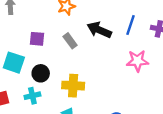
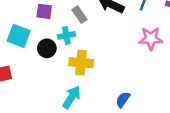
cyan cross: (32, 96) -> (66, 35), moved

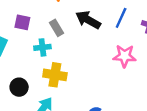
black circle: (47, 48) -> (19, 87), moved

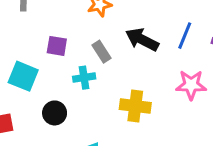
yellow cross: (55, 75) -> (135, 106), moved
black circle: (19, 87) -> (55, 113), moved

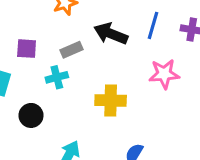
gray rectangle: (101, 52) -> (72, 50), turned -75

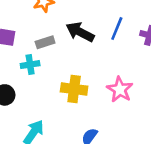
pink star: (164, 74) -> (120, 89), moved, turned 30

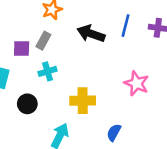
gray rectangle: (45, 42) -> (43, 41), moved, turned -36
yellow cross: (74, 89) -> (83, 101), moved

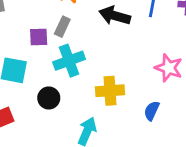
cyan cross: (48, 71) -> (69, 61), size x1.5
blue semicircle: (114, 132) -> (152, 111), moved

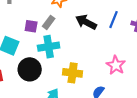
black circle: (49, 98) -> (30, 69), size x1.5

